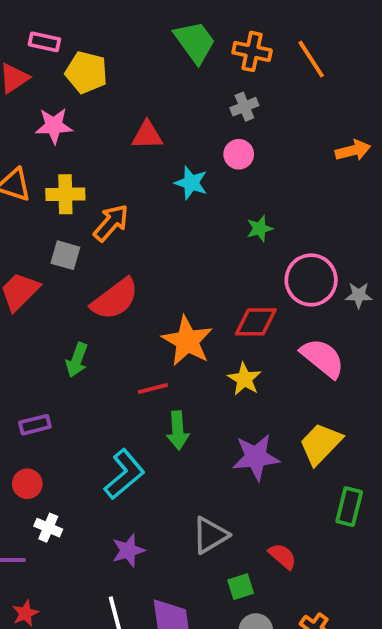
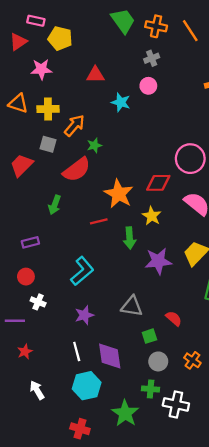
green star: (260, 229) -> (94, 145), moved
green arrow: (178, 430) -> (130, 238), moved
gray triangle: (210, 535) -> (132, 306), turned 40

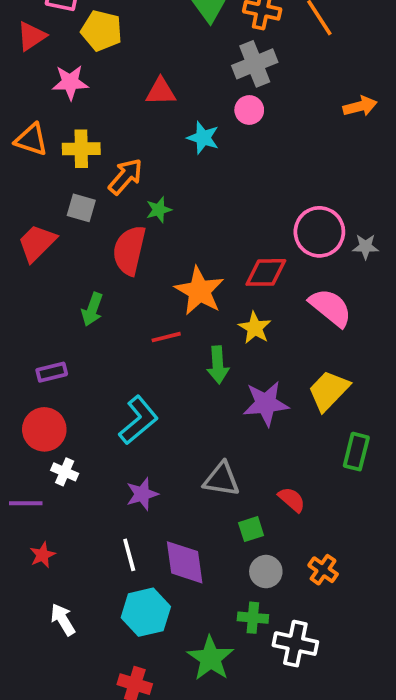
gray cross: (152, 58) -> (255, 64), size x1.6
red semicircle: (77, 170) -> (129, 250), turned 140
red circle: (26, 277) -> (44, 429), size x1.5

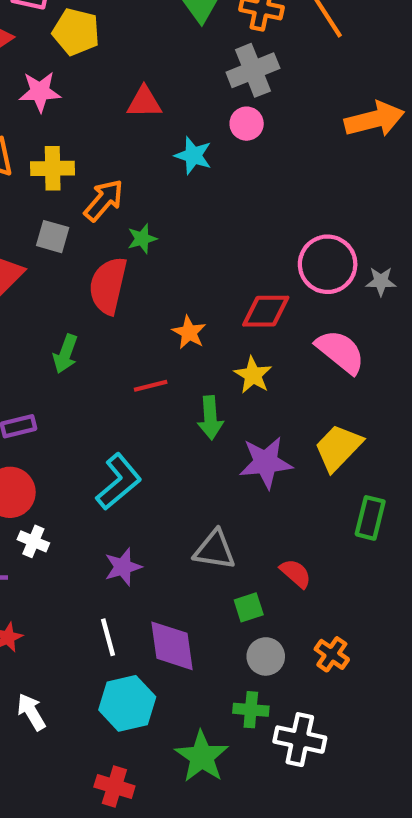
orange arrow: (360, 106) -> (374, 119), size x1.5
orange star: (199, 291) -> (189, 332), size x0.6

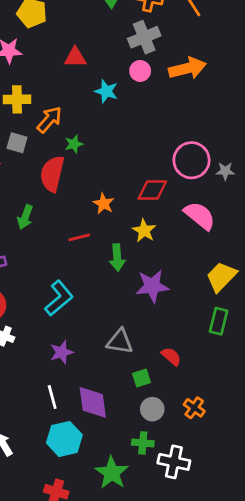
orange arrow: (374, 119) -> (187, 68), moved
yellow trapezoid: (338, 448) -> (221, 277), moved

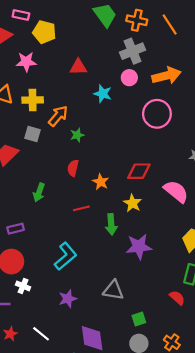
pink circle: (192, 160) -> (157, 114), moved
red semicircle: (52, 174) -> (73, 168), moved, size x0.6
red semicircle: (171, 356) -> (177, 298), moved
green square: (141, 378) -> (139, 319), moved
white line: (52, 397) -> (41, 334), moved, turned -36

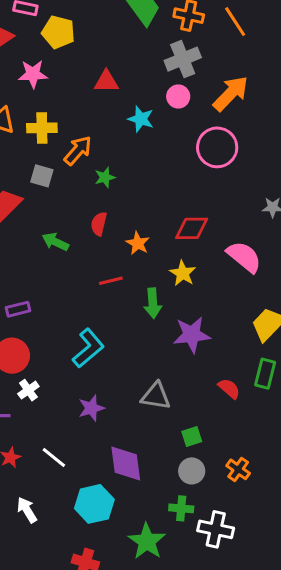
orange arrow: (167, 76) -> (231, 93), turned -32
green arrow: (39, 192) -> (55, 242), moved, turned 96
white cross: (23, 286) -> (28, 390), turned 32
red semicircle: (177, 298) -> (229, 389), moved

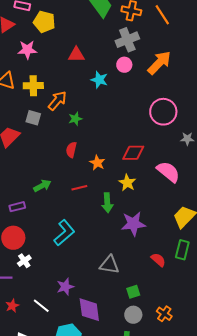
pink circle: (217, 147) -> (163, 112), moved
green arrow: (55, 242) -> (42, 186), moved, turned 126
purple star: (91, 408) -> (65, 287), moved

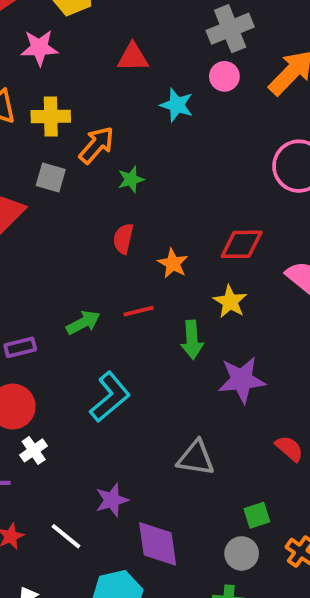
green arrow: (42, 186) -> (83, 323), moved
green square: (133, 292) -> (257, 515), moved

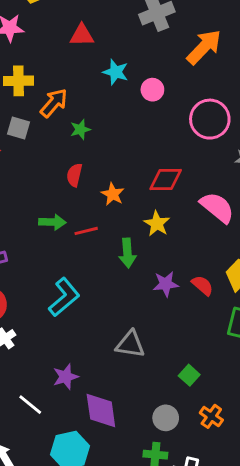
pink circle: (224, 76) -> (152, 90), moved
green arrow: (83, 323) -> (52, 222), moved, turned 30
purple star: (242, 380) -> (166, 284), size x0.7
red semicircle: (289, 448) -> (202, 285), moved
green square: (257, 515) -> (189, 375), moved, turned -30

